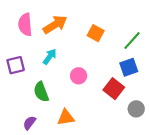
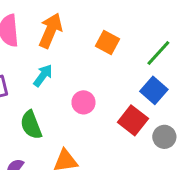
orange arrow: (55, 25) -> (51, 31), turned -35
blue square: (129, 67) -> (154, 90), turned -30
gray circle: (136, 109) -> (164, 137), moved

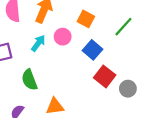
blue square: (154, 90) -> (92, 50), moved
pink circle: (83, 102) -> (63, 37), moved

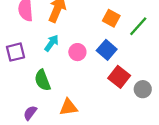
orange square: (86, 19) -> (111, 18), moved
pink circle: (63, 37) -> (77, 52), moved

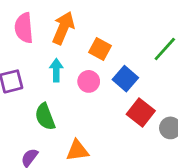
orange square: (111, 18) -> (100, 49), moved
cyan arrow: (52, 43) -> (56, 70), turned -36

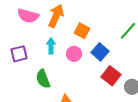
pink semicircle: (24, 28) -> (28, 16), turned -70

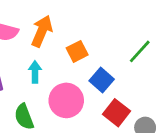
orange square: (82, 31) -> (77, 51), turned 35
pink circle: (74, 54) -> (66, 100), moved, size x1.6

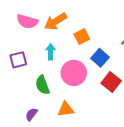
orange arrow: (42, 31) -> (56, 21), turned -145

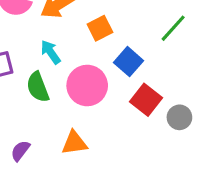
cyan arrow: (51, 52) -> (51, 52), turned -35
green semicircle: (42, 85) -> (38, 87), moved

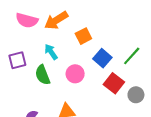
green line: (173, 28) -> (132, 56), moved
pink circle: (87, 85) -> (75, 74), size x0.7

